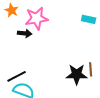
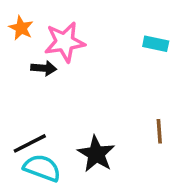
black star: (77, 74) -> (96, 154), moved, turned 30

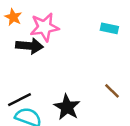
black arrow: (44, 68) -> (29, 46), size x1.5
brown line: (159, 131) -> (112, 91), turned -42

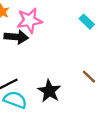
cyan rectangle: (109, 28) -> (87, 22), turned 32

